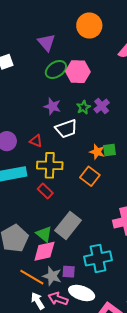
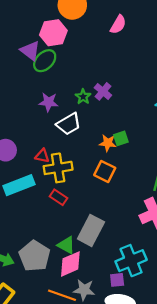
purple triangle: (46, 42) -> (30, 51), moved
pink hexagon: (78, 72) -> (53, 33), moved
red triangle: (36, 141) -> (42, 156), moved
purple square: (69, 272) -> (117, 280), moved

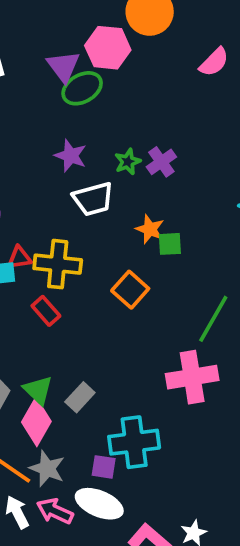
orange star: (108, 143) -> (150, 229), moved
red triangle: (42, 156) -> (19, 258), moved, turned -35
gray rectangle: (91, 230) -> (80, 397), moved, size x0.6
pink diamond: (70, 264) -> (36, 422), turned -52

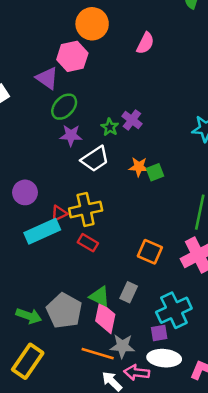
green ellipse: (82, 88) -> (64, 107), moved
orange square: (130, 290) -> (150, 252), moved

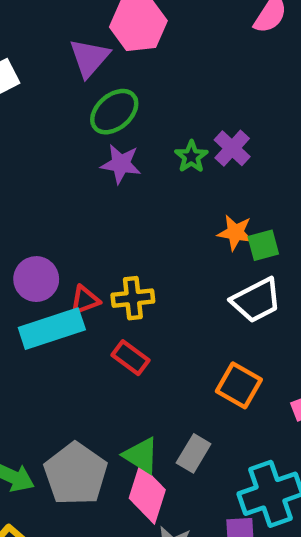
purple triangle: (47, 78) -> (89, 58), turned 30
white trapezoid: (95, 159) -> (256, 300), moved
purple circle: (25, 192) -> (36, 279), moved
yellow cross: (86, 209) -> (133, 298), size x0.7

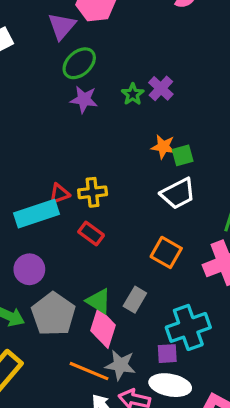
purple circle: (36, 279) -> (29, 269), moved

